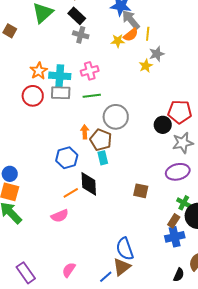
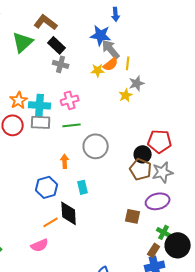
brown pentagon: (101, 140) -> (141, 169), moved
brown square: (141, 191) -> (133, 216), moved

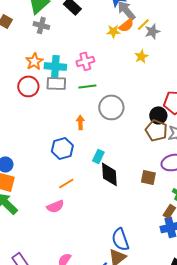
yellow line: (128, 63) -> (143, 24), turned 40
gray cross: (61, 64) -> (41, 25), moved
gray star: (137, 83) -> (152, 31), moved
cyan rectangle: (83, 187) -> (98, 156), moved, turned 40
black diamond: (69, 213) -> (109, 174), moved

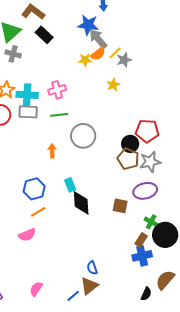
blue hexagon: (62, 148) -> (34, 189), moved
cyan rectangle: (98, 156) -> (70, 185), turned -48
blue semicircle: (120, 239) -> (92, 268), size x0.6

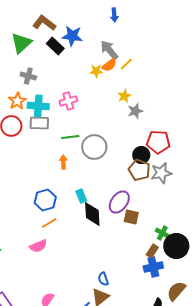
blue star: (88, 25) -> (72, 36), moved
gray cross: (13, 54) -> (28, 76), moved
gray star: (124, 60) -> (135, 111), moved
green line: (59, 115) -> (70, 137), moved
purple ellipse: (145, 191) -> (119, 202), moved, turned -40

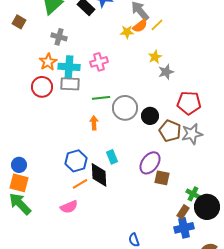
black circle: (141, 155) -> (150, 116), moved
black diamond: (92, 214) -> (99, 175), moved

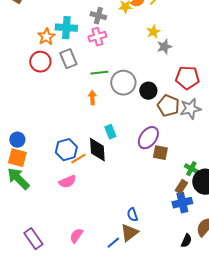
gray cross: (59, 37) -> (98, 16), moved
cyan cross: (69, 67) -> (66, 28), moved
gray rectangle: (70, 84) -> (68, 59), turned 66
blue hexagon: (76, 161) -> (66, 150), moved

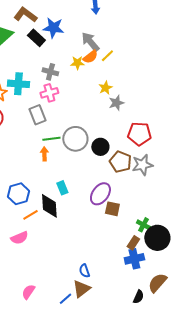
gray rectangle: (68, 59) -> (37, 115), moved
green line: (99, 73) -> (51, 139), moved
blue hexagon: (66, 150) -> (18, 194), moved

